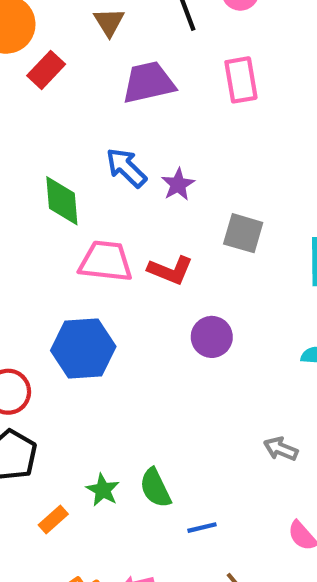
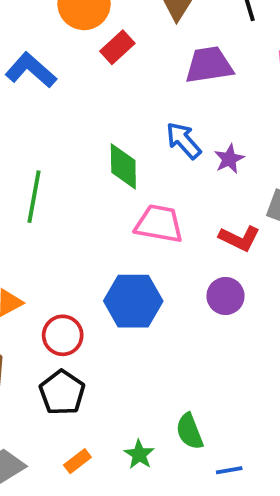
red L-shape: (170, 270) -> (239, 238), moved
purple circle: (212, 337) -> (225, 296), moved
green star: (103, 490) -> (139, 454), moved
orange rectangle: (53, 519) -> (77, 461), moved

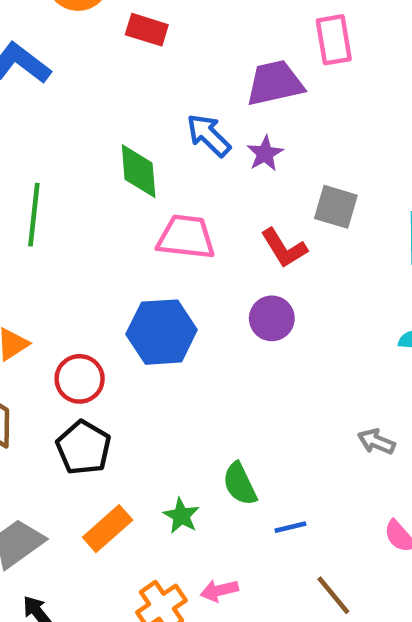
red rectangle: (117, 47) -> (147, 30), moved, turned 64
purple trapezoid: (209, 65) -> (275, 83), moved
red L-shape: (239, 238) -> (284, 248), turned 36
orange rectangle: (77, 461) -> (108, 529), size x1.5

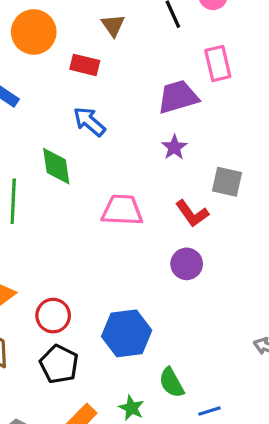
blue arrow: (209, 135) -> (89, 122), moved
green diamond: (139, 171) -> (56, 166), moved
blue hexagon: (162, 332) -> (127, 333), moved

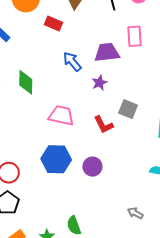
blue arrow: (89, 122) -> (72, 62), moved
purple circle: (187, 264) -> (92, 167), moved
blue hexagon: (127, 333) -> (56, 159), moved

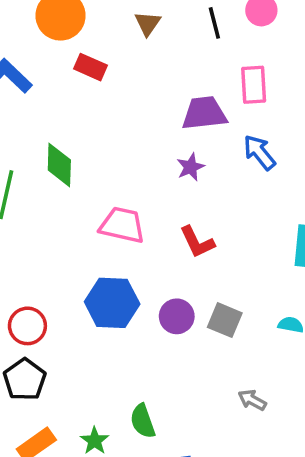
red rectangle: (53, 24) -> (90, 67), moved
blue arrow: (72, 62) -> (259, 152), moved
gray square: (128, 109) -> (225, 320), moved

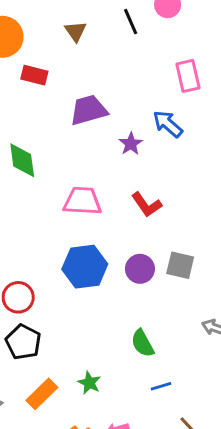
pink rectangle: (254, 85) -> (188, 76), moved
purple trapezoid: (204, 113) -> (89, 110), moved
blue arrow: (259, 152) -> (168, 124), moved
green semicircle: (143, 421) -> (143, 343), moved

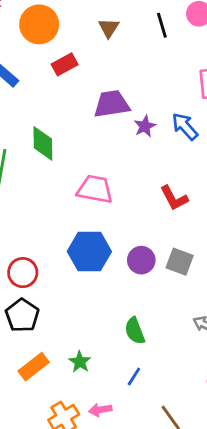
red rectangle: (34, 75) -> (65, 64), turned -50
purple star: (131, 144) -> (145, 126), moved
red L-shape: (147, 205) -> (174, 198), moved
blue line: (161, 386) -> (134, 376), moved, turned -48

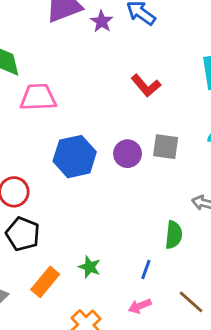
pink trapezoid: (95, 189) -> (38, 97), moved
green semicircle: (135, 331) -> (174, 235), moved, turned -140
pink arrow: (100, 410) -> (140, 306), moved

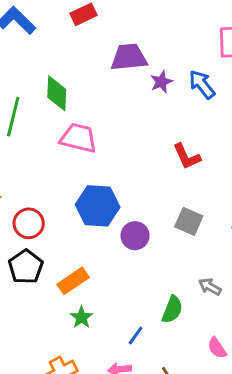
purple circle: (127, 154) -> (135, 236), moved
orange rectangle: (45, 282) -> (73, 281), moved

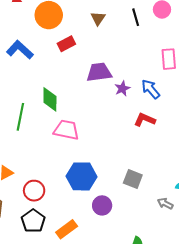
red L-shape: (187, 157) -> (145, 120), moved, turned 140
gray square: (189, 221) -> (133, 179), moved
purple circle: (135, 236) -> (102, 205), moved
gray arrow: (210, 287) -> (165, 204), moved

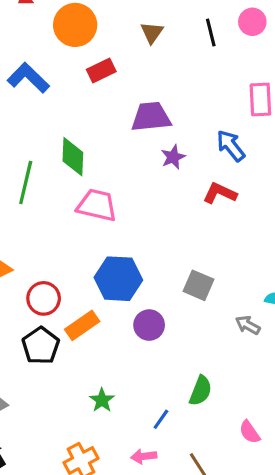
purple star: (122, 88) -> (173, 157), moved
orange rectangle: (67, 229) -> (82, 325), moved

